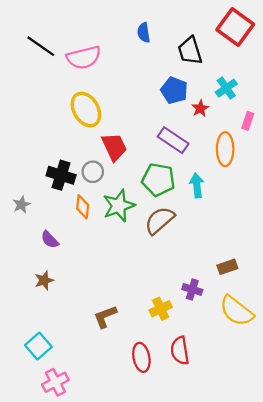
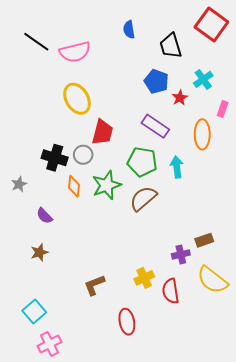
red trapezoid: (114, 147) -> (102, 132), turned 40
purple cross: (192, 289) -> (181, 254), moved, turned -30
red semicircle: (180, 351) -> (171, 291), moved

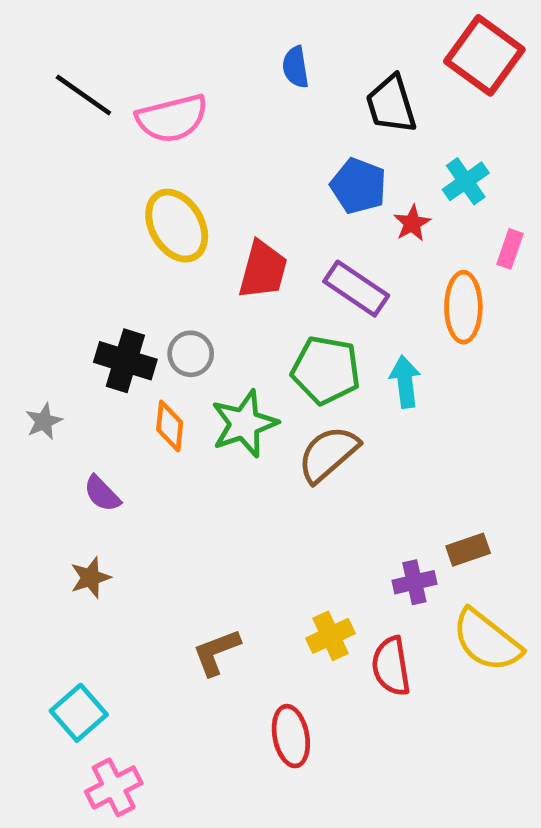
red trapezoid: (102, 132) -> (263, 270), moved

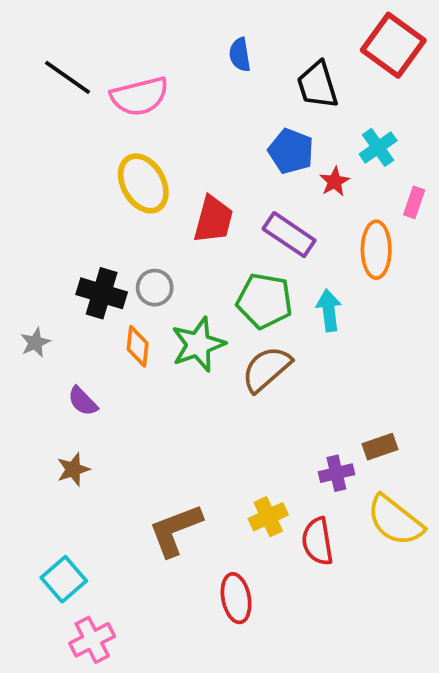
brown L-shape: (216, 652) -> (175, 530), size x1.4

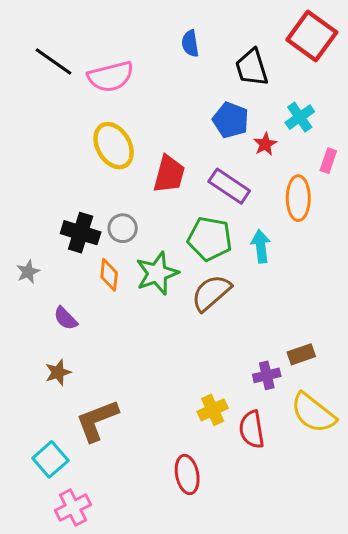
brown L-shape: (175, 530) -> (97, 420), moved

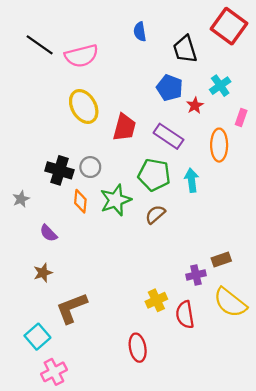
brown semicircle: (211, 293) -> (155, 214), size x0.7

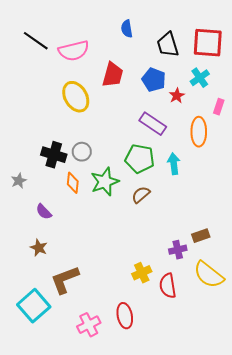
red square: (229, 26) -> (208, 43), moved, turned -32
red trapezoid: (124, 127) -> (113, 75), moved
brown star: (43, 273) -> (39, 248), turned -30
cyan square: (37, 337) -> (34, 306), size x1.4
pink cross: (54, 372) -> (89, 325), moved

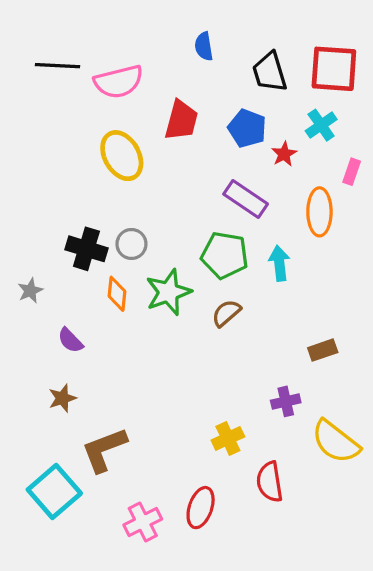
black line: (36, 41) -> (58, 66), turned -32
brown rectangle: (201, 236) -> (323, 350), moved
brown star: (39, 248) -> (62, 398), turned 30
red semicircle: (168, 286) -> (270, 482), moved
red ellipse: (125, 316) -> (201, 508), turned 30

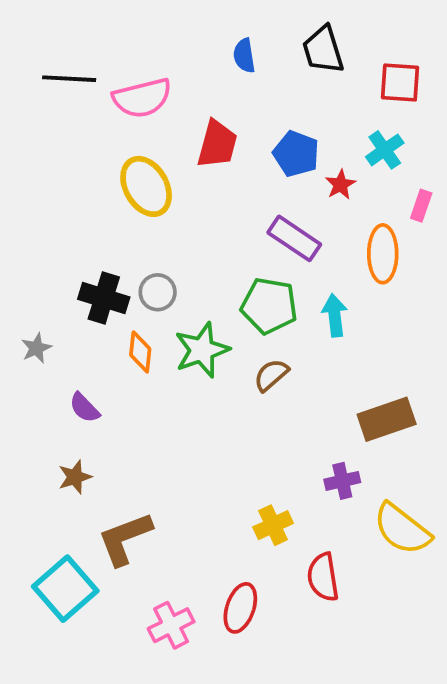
red square: (334, 69) -> (400, 83), size x0.7
black trapezoid: (270, 72) -> (323, 50), moved
brown rectangle: (323, 350) -> (387, 419), size x1.6

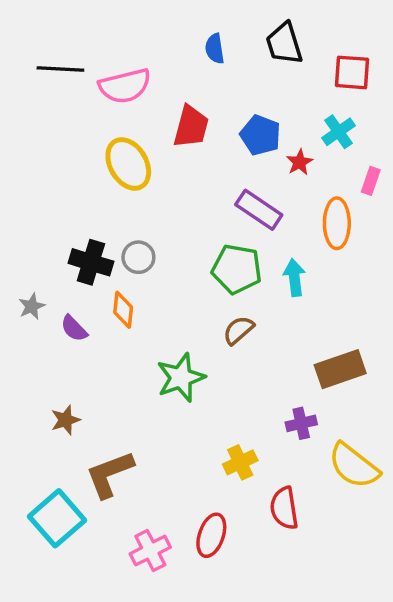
green star: (202, 350) -> (181, 378), moved
purple semicircle: (84, 408) -> (74, 328), moved

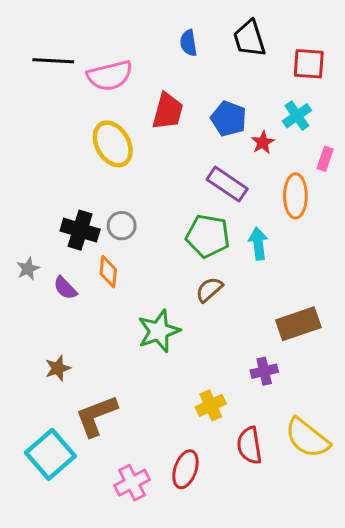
yellow semicircle: (354, 466) -> (307, 438), moved

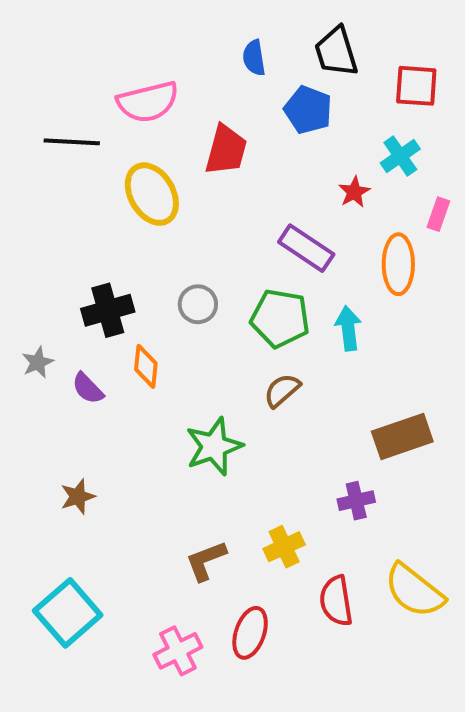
black line: (53, 61) -> (72, 142), moved
blue pentagon: (229, 119) -> (308, 110), moved
gray circle: (122, 226) -> (198, 304), moved
black cross: (80, 230) -> (108, 310), turned -33
brown L-shape: (96, 416) -> (206, 561), moved, size x0.7

